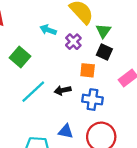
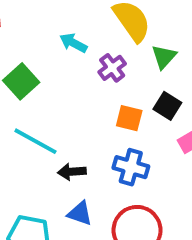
black square: (104, 52) -> (167, 106), moved
black arrow: (63, 90) -> (72, 172), moved
cyan line: (33, 92) -> (35, 141), turned 64

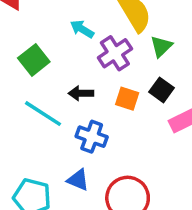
purple cross: (112, 68) -> (115, 53), size x1.4
blue cross: (131, 167) -> (92, 137), moved
black arrow: (72, 172) -> (81, 93), moved

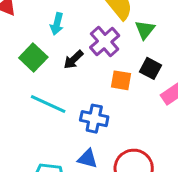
cyan arrow: (82, 29) -> (57, 24), moved, turned -100
black arrow: (81, 93) -> (73, 60), moved, turned -35

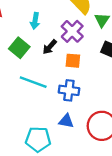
orange square: (121, 80) -> (73, 61), moved

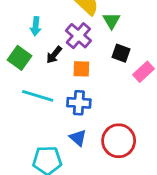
blue triangle: (66, 121) -> (78, 138), turned 35

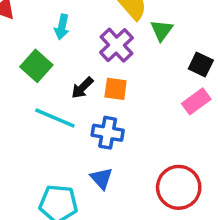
black square: (121, 53) -> (201, 64), moved
black arrow: (54, 55) -> (82, 88), moved
red circle: (119, 141) -> (179, 187), moved

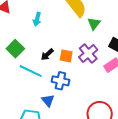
purple cross: (116, 45) -> (88, 54), moved
green square: (36, 66) -> (15, 49), moved
blue triangle: (102, 178) -> (48, 100), moved

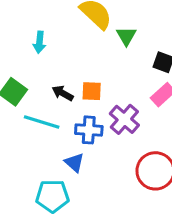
black arrow: (47, 54) -> (63, 93), turned 80
purple cross: (88, 54) -> (124, 119), moved

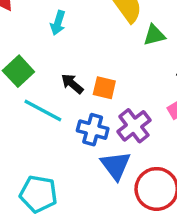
green triangle: (126, 36) -> (154, 35), turned 35
blue triangle: (74, 163) -> (116, 165), moved, size x1.4

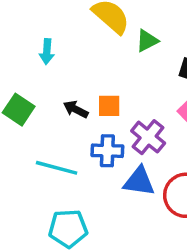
cyan line: (43, 111) -> (57, 168), moved
blue triangle: (116, 165) -> (139, 181), turned -32

